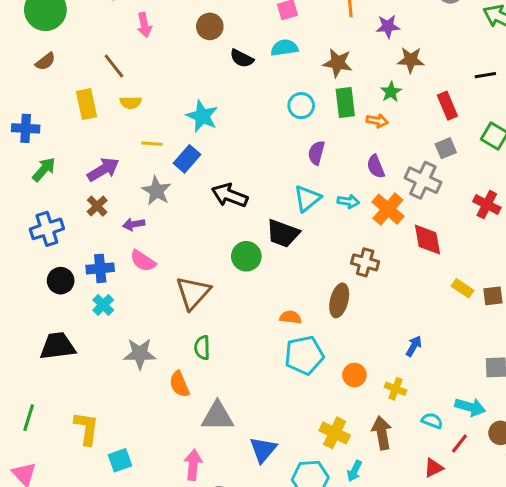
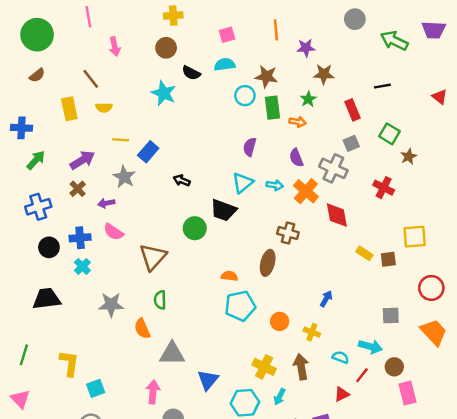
cyan circle: (301, 106) -> (245, 96), moved
cyan star: (202, 116) -> (164, 93), moved
black arrow: (230, 195) -> (182, 180), size x0.6

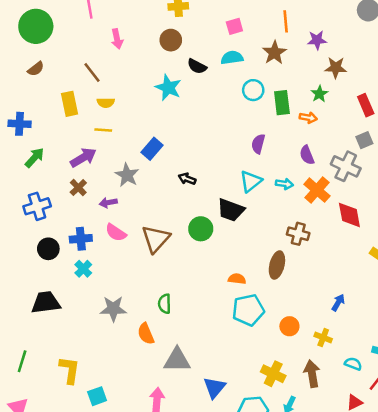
brown star: (266, 76) -> (274, 53), moved, turned 30
yellow line: (121, 140) -> (103, 130), moved
brown triangle: (153, 257) -> (156, 239), moved

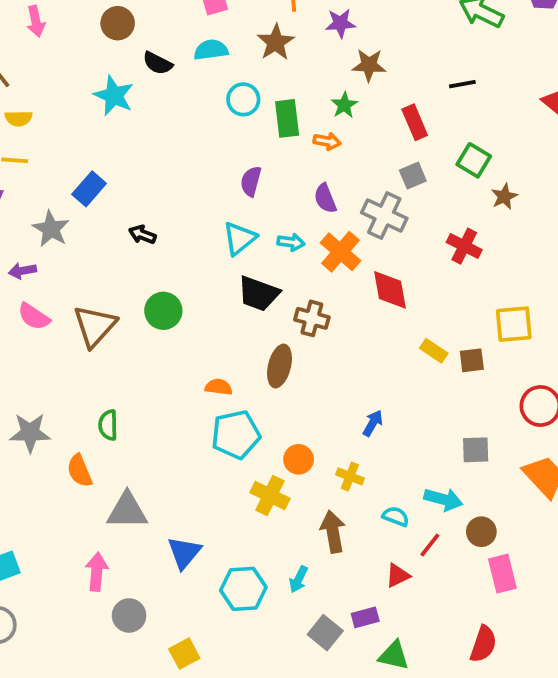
black trapezoid: (231, 210) -> (259, 294), moved
yellow cross: (273, 374) -> (270, 496), moved

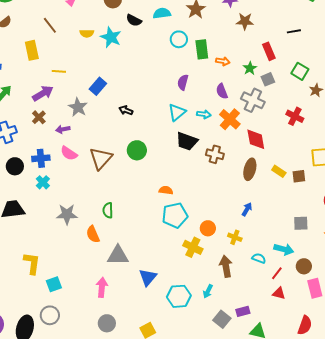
green star: (344, 105) -> (250, 68), moved
yellow semicircle: (19, 118) -> (87, 33), moved
brown ellipse: (279, 366) -> (250, 169), moved
red triangle: (398, 576) -> (279, 293), moved, turned 40
gray circle: (129, 615) -> (107, 323), moved

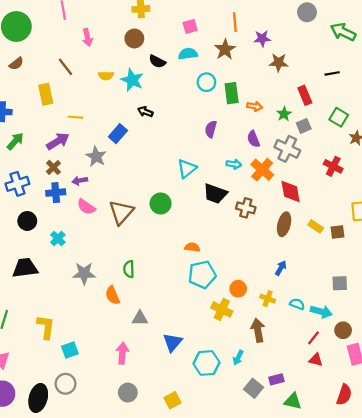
black arrow: (126, 110) -> (145, 112), moved
cyan triangle: (177, 112) -> (187, 169), moved
blue cross: (41, 158) -> (56, 193), moved
gray triangle: (118, 255) -> (140, 318), size x0.7
cyan semicircle: (259, 258) -> (297, 304), moved

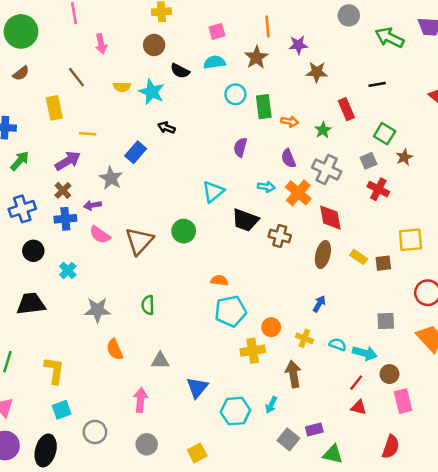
gray square: (304, 126) -> (369, 161), moved
orange semicircle: (112, 295) -> (115, 349), moved
yellow cross: (222, 309) -> (253, 351), turned -35
cyan square: (70, 350) -> (62, 410), moved
gray circle: (66, 384) -> (95, 432), moved

